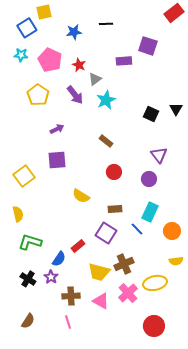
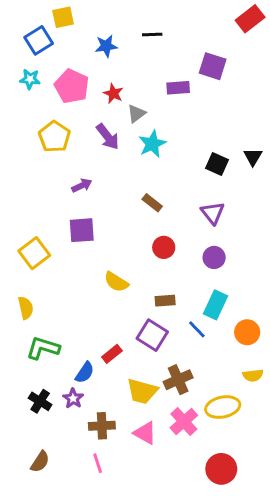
purple triangle: (159, 155) -> (213, 213), moved

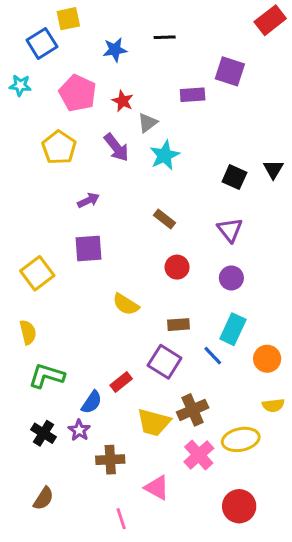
cyan star: (30, 79) -> (20, 85), moved
pink triangle: (145, 433) -> (157, 488), moved
pink line: (98, 463) -> (121, 519), moved

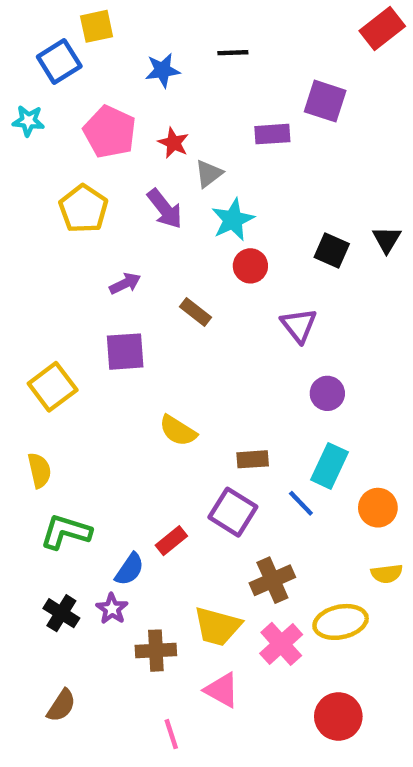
brown rectangle: (165, 219) -> (195, 312), moved
purple triangle: (230, 230) -> (299, 325), moved
red circle: (177, 267) -> (250, 266), moved
yellow trapezoid: (154, 422) -> (217, 626), moved

